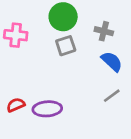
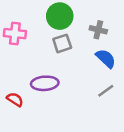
red semicircle: (16, 105) -> (15, 99), turned 56
purple ellipse: (47, 109) -> (45, 83), moved

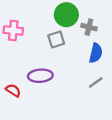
green circle: (60, 16) -> (66, 15), moved
blue semicircle: (106, 58) -> (96, 53), turned 60

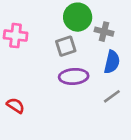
purple ellipse: (40, 76) -> (74, 76), moved

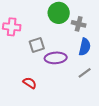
gray square: (66, 46) -> (37, 45), moved
red semicircle: (16, 106) -> (30, 83), moved

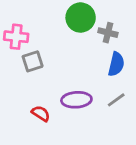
gray square: (37, 45) -> (33, 61), moved
purple ellipse: (56, 58) -> (76, 100), moved

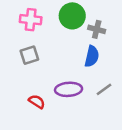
pink cross: (16, 37) -> (31, 20), moved
blue semicircle: (116, 64) -> (92, 56), moved

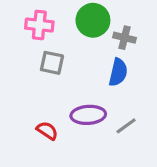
gray square: (29, 55) -> (52, 63), moved, turned 30
gray line: (104, 89) -> (126, 126), moved

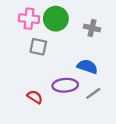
green circle: (93, 20) -> (56, 19), moved
blue semicircle: (118, 72) -> (87, 67), moved, turned -84

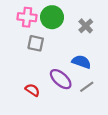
gray cross: (92, 28) -> (86, 26), turned 32
purple ellipse: (65, 85) -> (61, 79), turned 45

